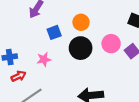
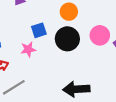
blue square: (54, 32) -> (39, 30), moved

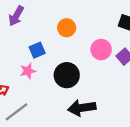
black circle: (67, 39) -> (67, 75), moved

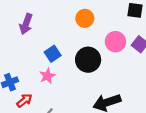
orange circle: (67, 28) -> (85, 18), moved
black circle: (67, 75) -> (88, 60), moved

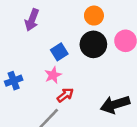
black circle: (88, 60) -> (93, 44), moved
red arrow: (24, 101) -> (65, 95), moved

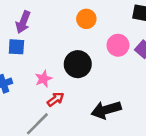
black circle: (93, 44) -> (78, 64), moved
blue square: (59, 52) -> (16, 47), moved, turned 35

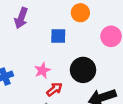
blue square: (16, 47) -> (58, 36), moved
black circle: (78, 64) -> (83, 70), moved

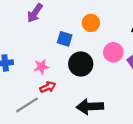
black circle: (83, 70) -> (81, 64), moved

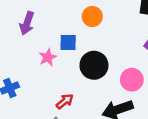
pink circle: (113, 52) -> (132, 80), moved
pink star: (41, 67) -> (48, 57), moved

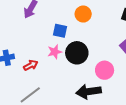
pink star: (48, 57) -> (55, 52), moved
red arrow: (65, 101) -> (31, 65), moved

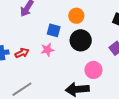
black circle: (77, 53) -> (81, 40), moved
red arrow: (31, 65) -> (22, 53), moved

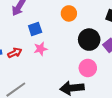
blue square: (54, 30) -> (35, 29), moved, turned -32
black circle: (81, 40) -> (89, 40), moved

